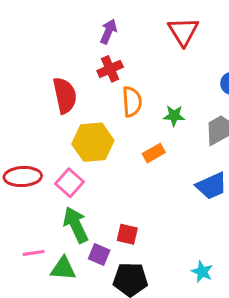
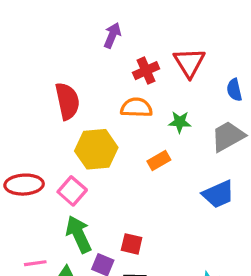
red triangle: (183, 31) -> (189, 63), moved
red cross: (110, 69) -> (146, 71), moved
orange semicircle: (132, 102) -> (136, 108), turned -84

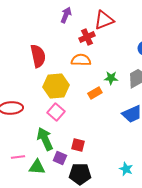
red triangle: (189, 63) -> (104, 20), moved, turned 40
green star: (180, 122) -> (111, 78), moved
pink square: (72, 191) -> (56, 112), moved

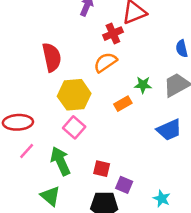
orange semicircle: (81, 60) -> (105, 62), turned -36
pink line: (18, 157) -> (27, 151), moved, turned -40
purple square: (60, 158) -> (124, 185), moved
green triangle: (37, 167) -> (50, 196), turned 36

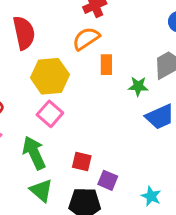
green star: (143, 85) -> (138, 86), moved
orange rectangle: (123, 104) -> (106, 65), moved, turned -60
green triangle: (50, 196) -> (41, 190), moved

